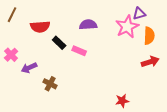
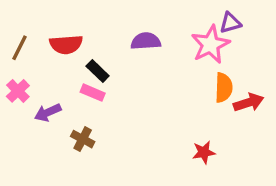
brown line: (12, 15) -> (20, 48), moved
orange semicircle: (149, 36) -> (224, 88), moved
pink rectangle: (79, 51) -> (93, 93), moved
red star: (122, 101) -> (204, 152), moved

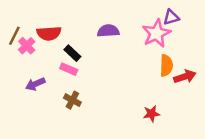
pink cross: (18, 91) -> (27, 46), moved
brown cross: (83, 139) -> (72, 100), moved

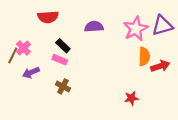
purple triangle: (171, 17) -> (162, 26), moved, size x1.5
red semicircle: (49, 33) -> (48, 17), moved
brown line: (14, 36) -> (13, 55), moved
pink cross: (27, 46) -> (23, 48), moved

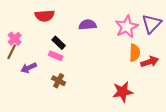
purple triangle: (162, 26) -> (152, 24), turned -30
pink cross: (23, 48) -> (15, 39), moved
red star: (131, 98) -> (123, 92), size x1.5

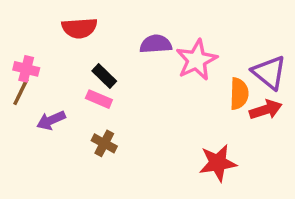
purple triangle: (152, 24) -> (269, 72), moved, turned -35
pink star: (127, 27) -> (196, 60), moved
pink cross: (15, 39) -> (26, 69), turned -32

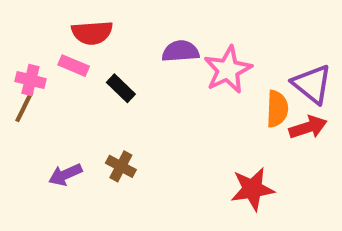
pink rectangle: (99, 99) -> (74, 66), moved
purple arrow: (51, 120) -> (65, 175), moved

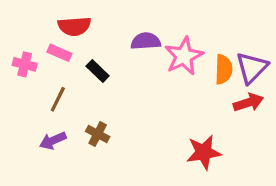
purple triangle: (312, 84) -> (252, 68), turned 36
brown line: (24, 107) -> (58, 99), moved
orange semicircle: (277, 109) -> (224, 69), moved

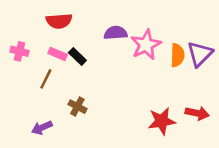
pink rectangle: (59, 53) -> (58, 54), moved
red arrow: (248, 103) -> (197, 113), moved, turned 30
purple arrow: (53, 141) -> (42, 128), moved

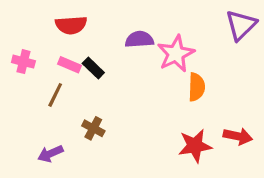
purple triangle: (200, 54) -> (241, 25), moved
orange semicircle: (177, 55) -> (196, 87), moved

